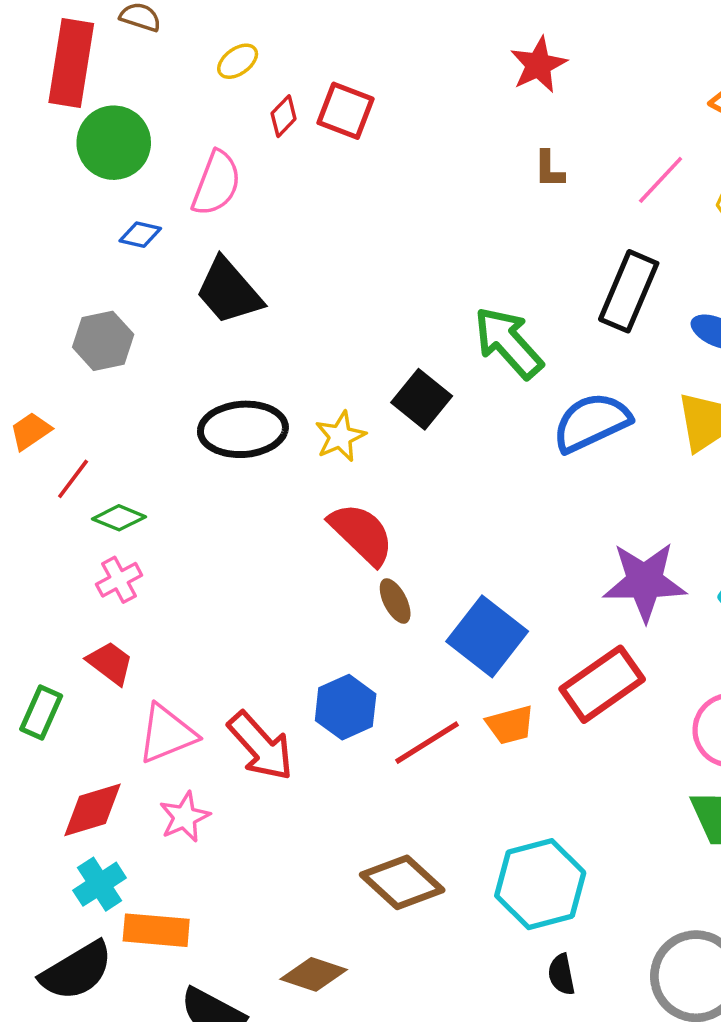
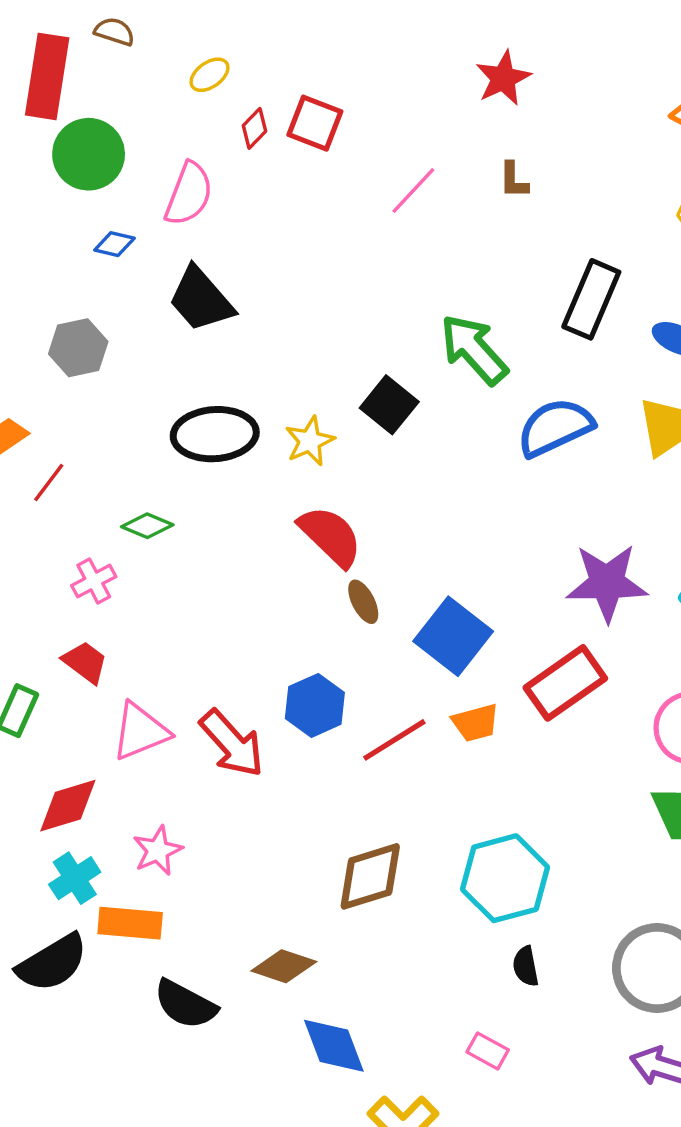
pink line: (661, 180) -> (413, 191), moved
green diamond: (119, 518) -> (147, 526), moved
pink star: (185, 817) -> (158, 851), moved
brown diamond: (402, 882) -> (370, 876), turned -60

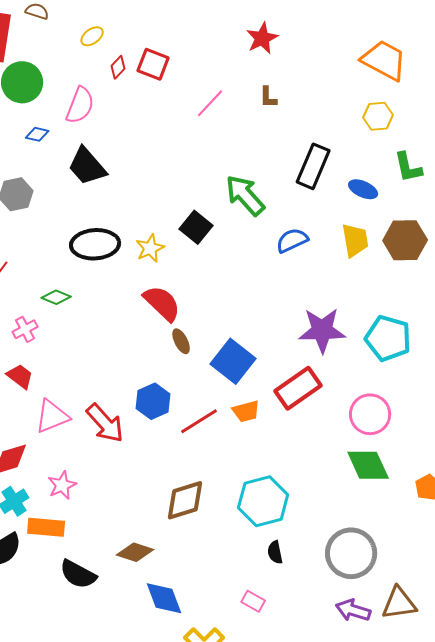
blue semicircle: (555, 427) -> (292, 240), size x0.7

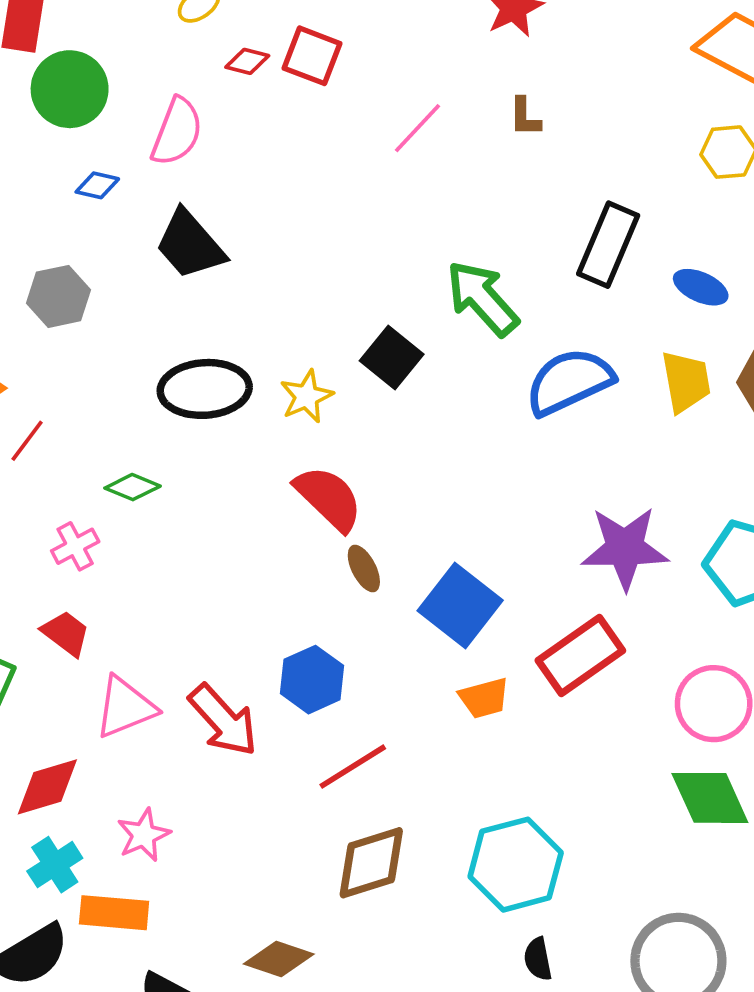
red diamond: (118, 67) -> (247, 61), turned 60
blue semicircle: (292, 240) -> (569, 382), size x1.5
red line: (199, 421) -> (353, 767), moved

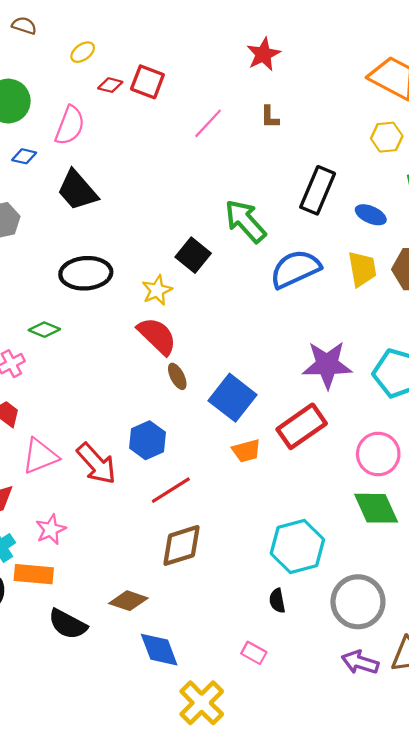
yellow star: (306, 396) -> (157, 290), moved
cyan hexagon: (516, 865) -> (297, 546), moved

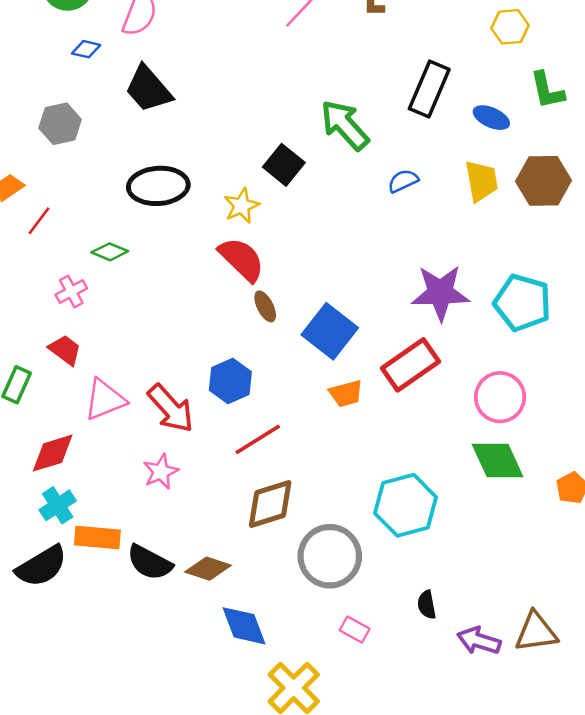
blue semicircle: (295, 269) -> (403, 181), size x0.5
pink star: (51, 529) -> (161, 472), moved
black semicircle: (277, 601) -> (427, 605), moved
gray circle: (358, 602) -> (330, 556), moved
black semicircle: (68, 624) -> (150, 562), moved

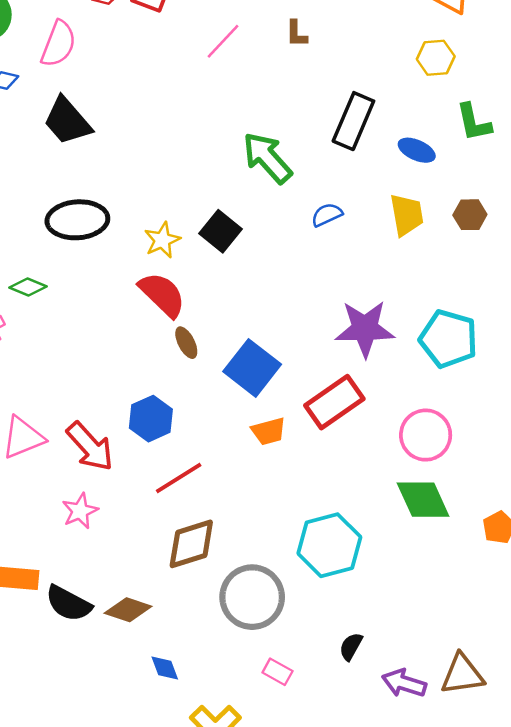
black square: (284, 165) -> (220, 231), moved
brown hexagon: (544, 181) -> (470, 215), size x0.6
black semicircle: (427, 605) -> (351, 646), turned 40
blue diamond: (244, 626) -> (165, 668), size x0.6

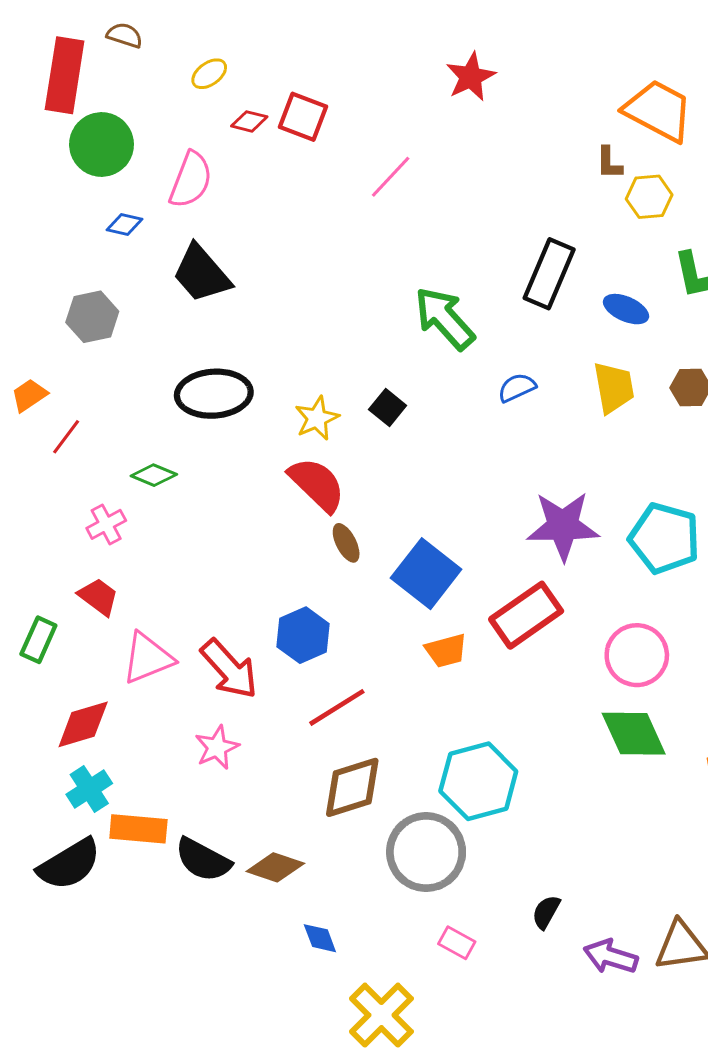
brown L-shape: (296, 34) -> (609, 163), moved
black square: (220, 231) -> (388, 408), size x0.7
cyan hexagon: (329, 545) -> (478, 781), moved

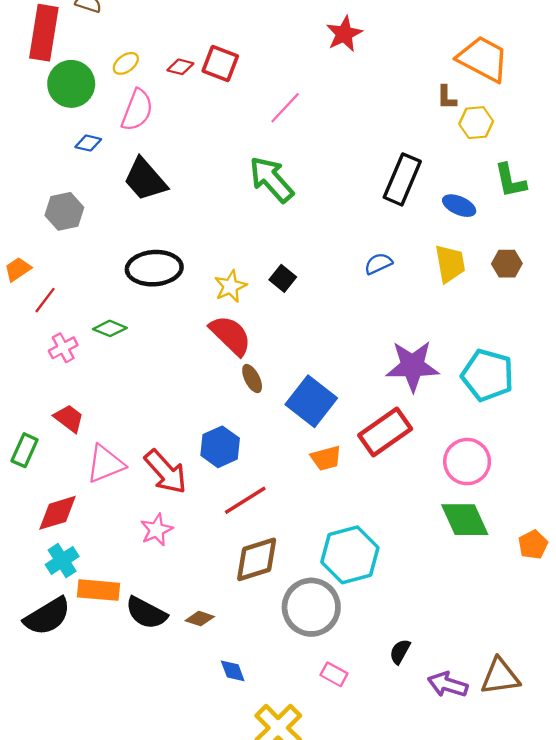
yellow ellipse: (209, 74) -> (126, 63), moved
green arrow: (445, 318) -> (271, 179), moved
pink cross: (106, 524) -> (63, 348), moved
brown diamond: (275, 867) -> (200, 619), size x0.7

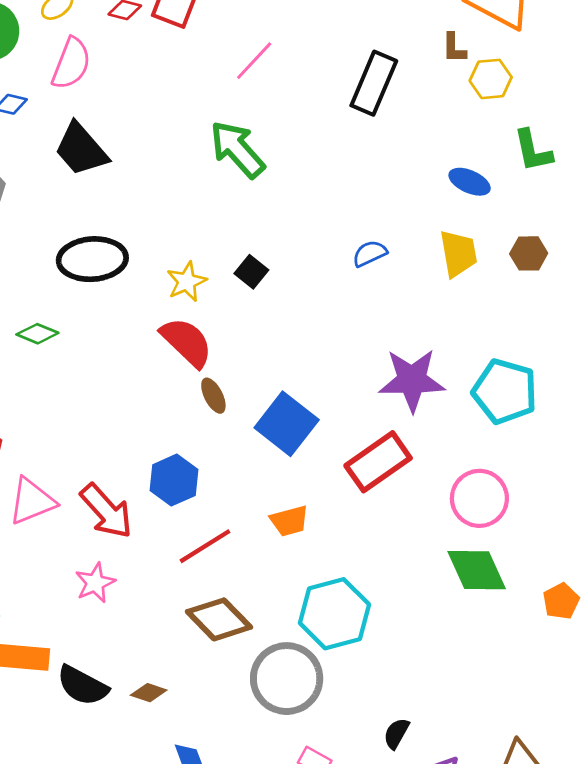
black rectangle: (402, 179) -> (374, 83), moved
orange trapezoid: (326, 458) -> (289, 521), moved
brown diamond: (257, 559) -> (219, 619), turned 63

